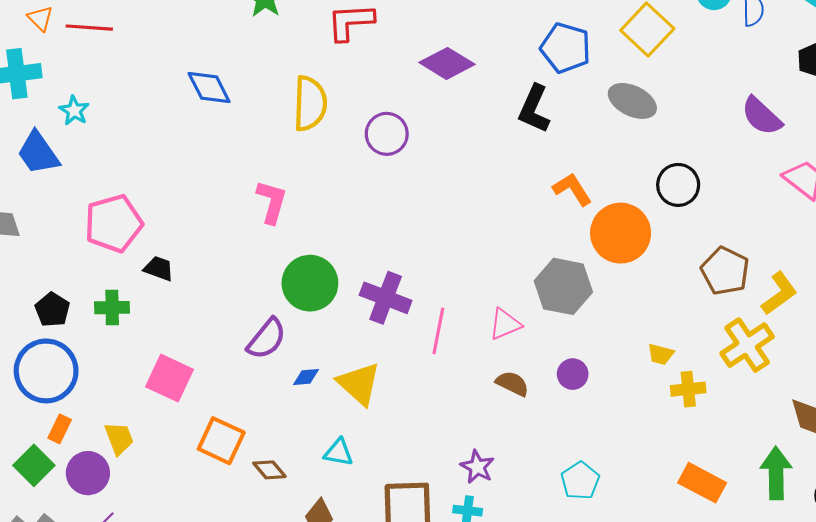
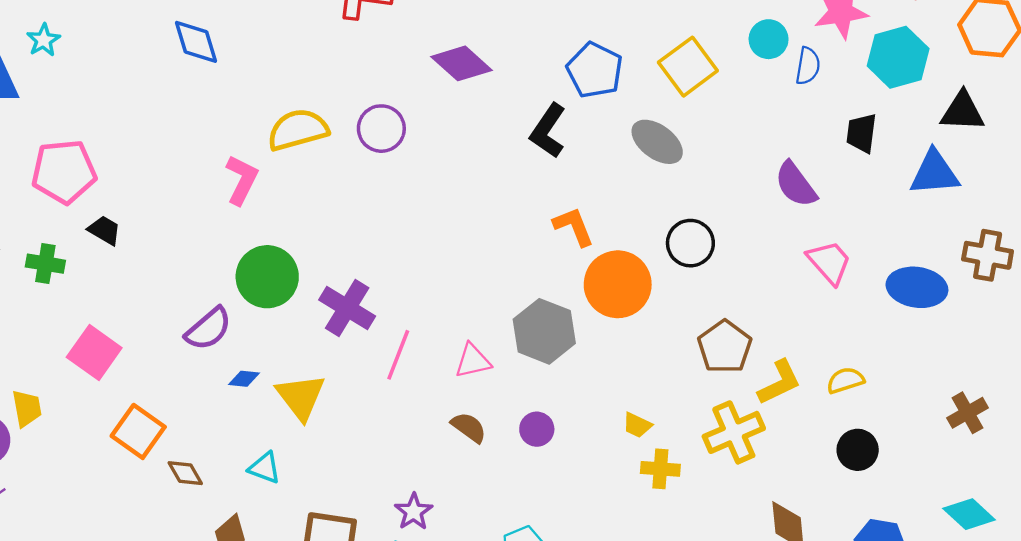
yellow semicircle: (310, 104) -> (298, 130), moved, turned -118

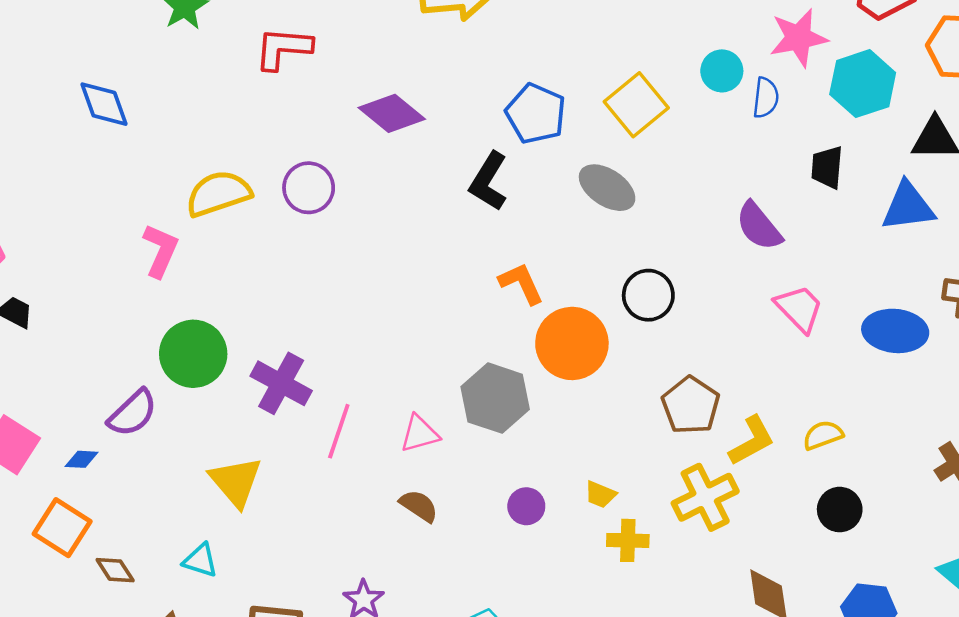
blue diamond: (244, 379) -> (82, 459), moved
purple circle: (537, 429) -> (526, 506), moved

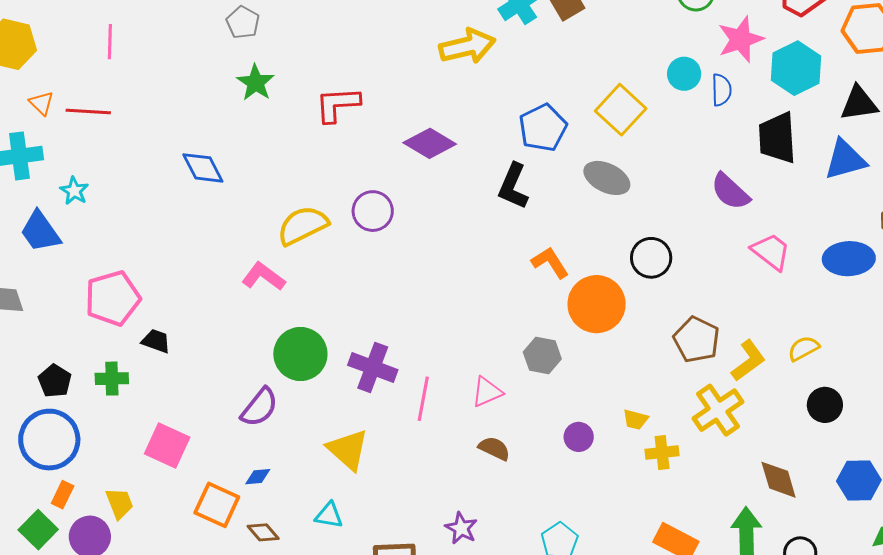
blue pentagon: (536, 114) -> (543, 128), turned 30
black trapezoid: (827, 167) -> (777, 138), size x1.5
pink L-shape: (160, 251) -> (263, 277), turned -69
gray hexagon: (495, 398) -> (542, 355), size x0.7
blue diamond: (82, 459) -> (258, 477), moved

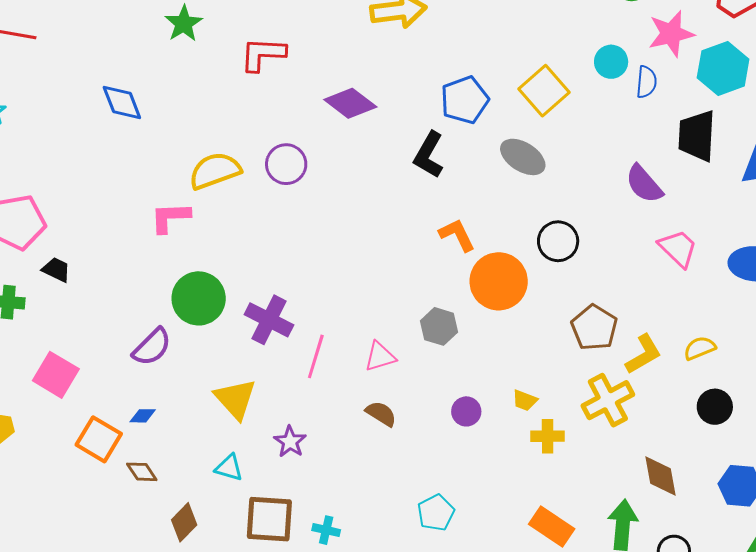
pink L-shape: (263, 277) -> (170, 217), turned -45
cyan triangle: (329, 515) -> (229, 468), moved
purple star: (461, 528) -> (290, 442), moved

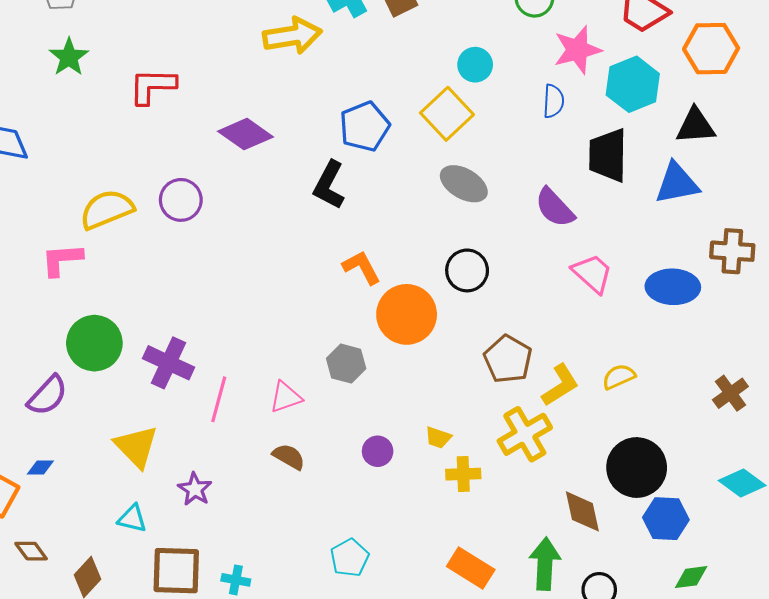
cyan circle: (611, 62) -> (475, 65), moved
gray ellipse: (523, 157) -> (464, 184), moved
black circle: (715, 407) -> (637, 468), moved, size x1.6
brown diamond: (142, 472) -> (31, 551), moved

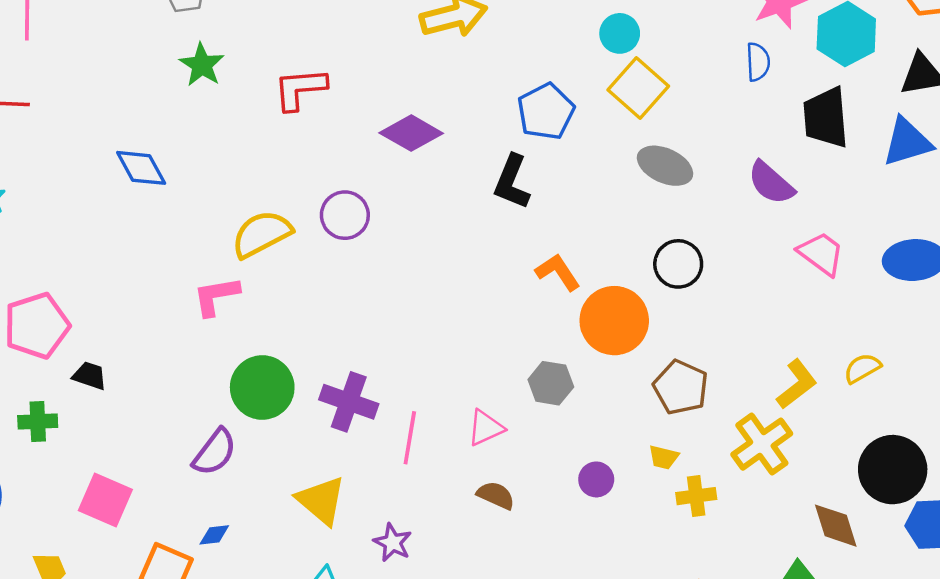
cyan circle: (475, 65) -> (620, 33), moved
brown pentagon: (508, 359) -> (681, 387), moved

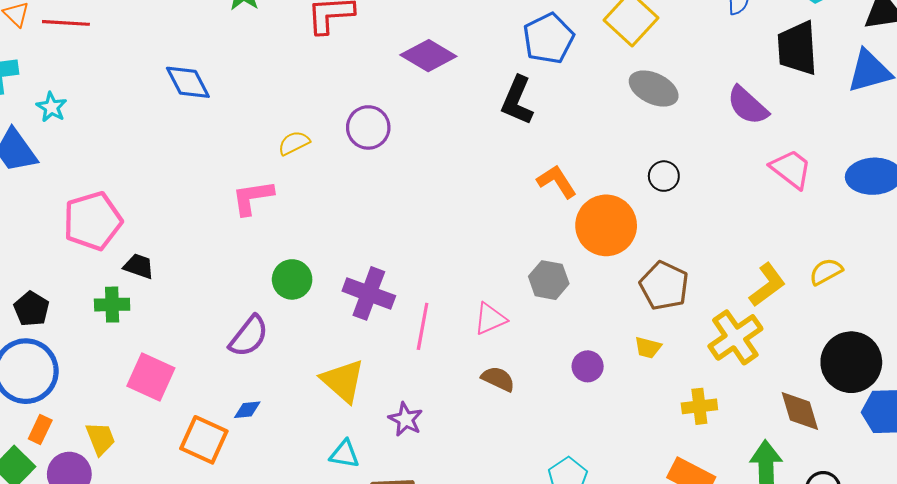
yellow semicircle: (262, 234) -> (294, 143), size x0.6
black circle: (678, 264) -> (664, 176), size x0.7
green circle: (262, 387) -> (292, 279), size x0.7
green cross: (38, 421) -> (112, 305), moved
yellow cross: (696, 496) -> (699, 406), moved

